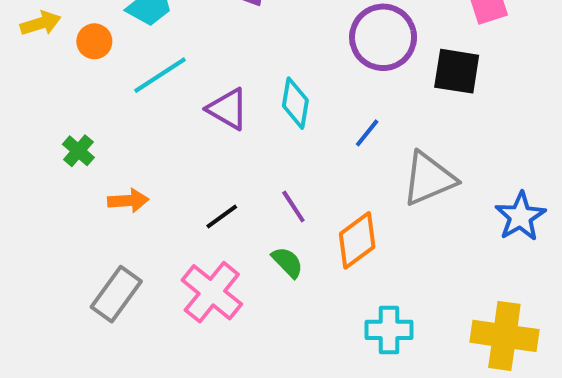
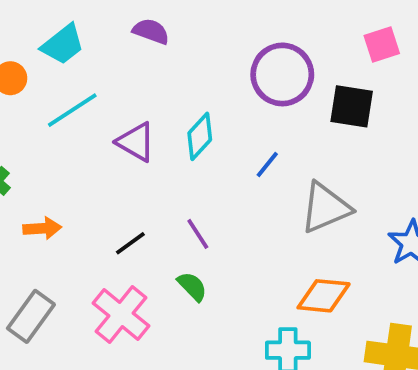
cyan diamond: (295, 103) -> (200, 136), turned 33
orange diamond: (357, 240) -> (324, 296), moved, turned 42

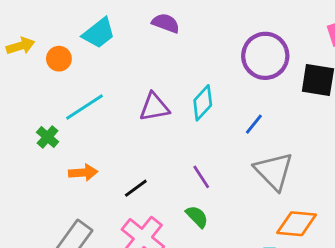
cyan line: (72, 110) -> (85, 107), moved
purple triangle: (136, 142) -> (154, 107), turned -40
gray triangle: (325, 208) -> (274, 171), moved, turned -51
black line: (130, 243) -> (136, 188), moved

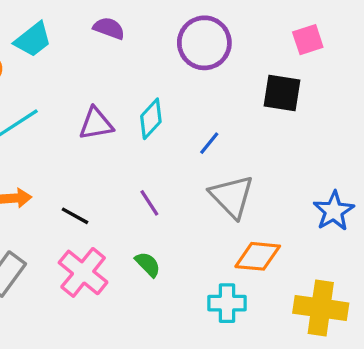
purple circle: (265, 56) -> (204, 43), moved
black line: (136, 188) -> (75, 216), turned 65
green semicircle: (197, 217) -> (148, 264), moved

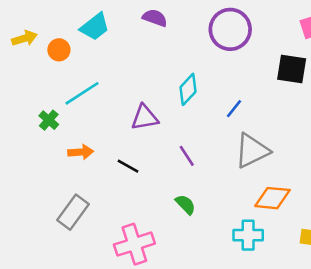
purple triangle: (96, 124) -> (145, 118), moved
gray triangle: (232, 196) -> (252, 151), turned 48
pink cross: (83, 272) -> (134, 244), moved, turned 33

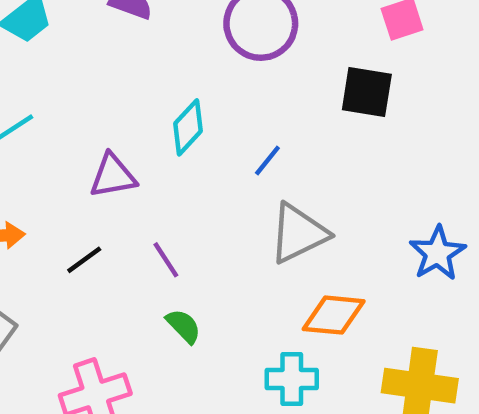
purple line: (187, 156) -> (166, 260), moved
black line: (128, 166) -> (84, 260), turned -65

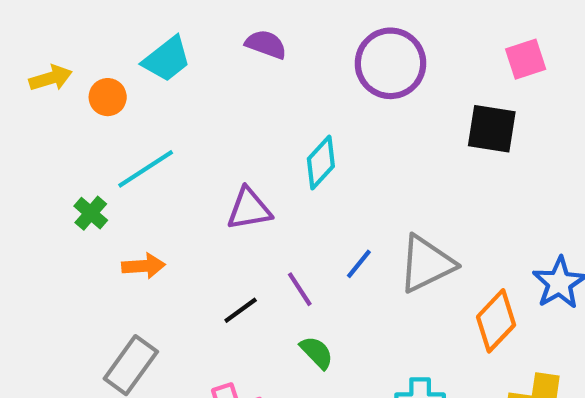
blue line: (267, 160) -> (359, 264), moved
black line: (84, 260) -> (241, 310), moved
orange diamond: (334, 315) -> (496, 321), moved, turned -52

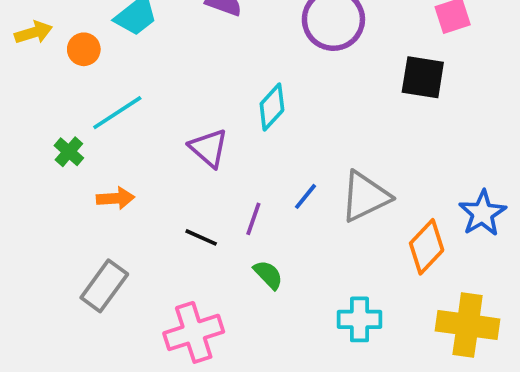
purple triangle: (249, 209) -> (209, 148), turned 51
purple line: (300, 289) -> (253, 219), turned 52
black line: (241, 310) -> (201, 237), turned 60

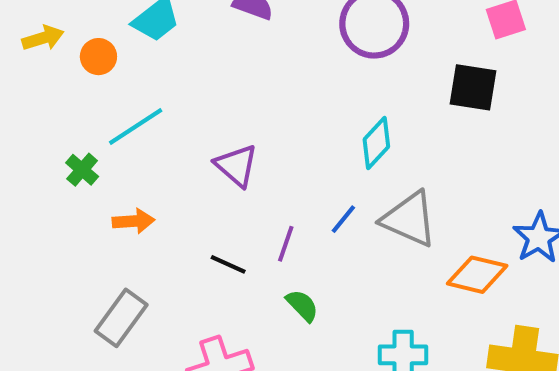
cyan diamond: (272, 107) -> (376, 143), moved
gray triangle: (365, 196) -> (409, 219), turned 50
orange diamond: (427, 247) -> (477, 275), turned 60

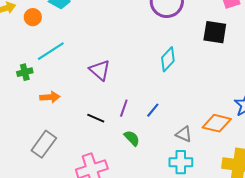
green cross: (82, 170) -> (25, 72), turned 35
blue line: (343, 219) -> (153, 110), moved
gray triangle: (409, 219) -> (184, 134), moved, size x0.6

